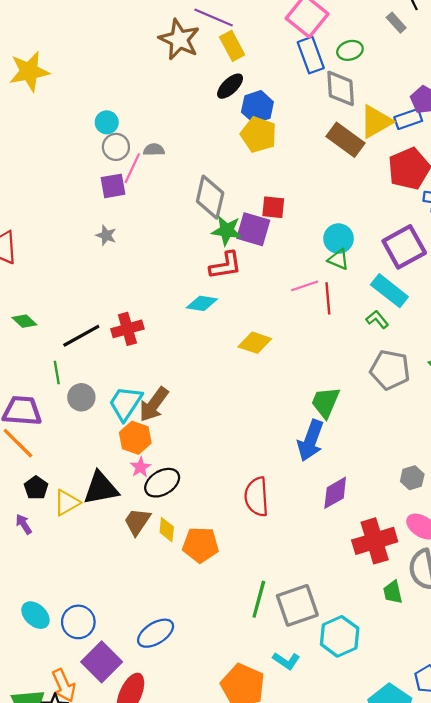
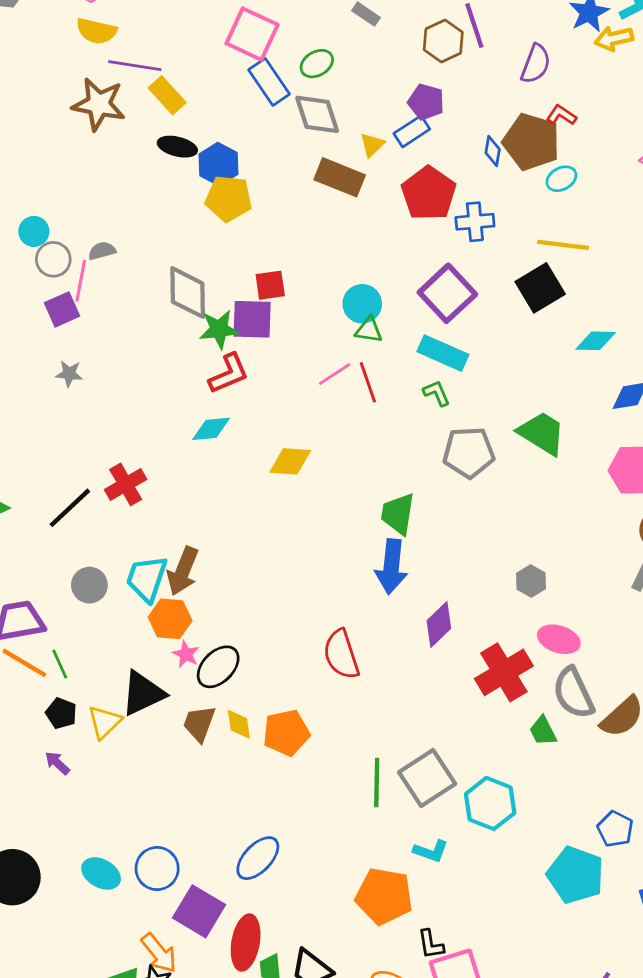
black ellipse: (230, 86) -> (177, 147), turned 72
yellow triangle: (376, 122) -> (372, 145), size x0.6
green L-shape: (377, 319) -> (437, 393), turned 30
green line: (57, 372) -> (60, 664), moved

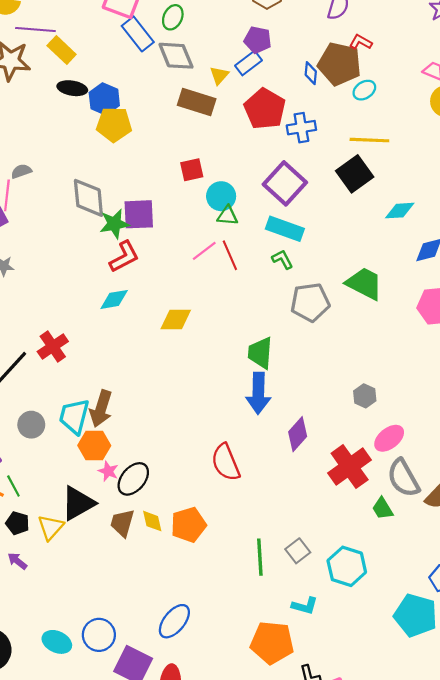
green ellipse: (317, 64) -> (173, 17), turned -30
red square: (270, 285) -> (192, 170), moved
pink ellipse: (559, 639) -> (389, 438), turned -52
gray square: (427, 778) -> (298, 551), size x0.6

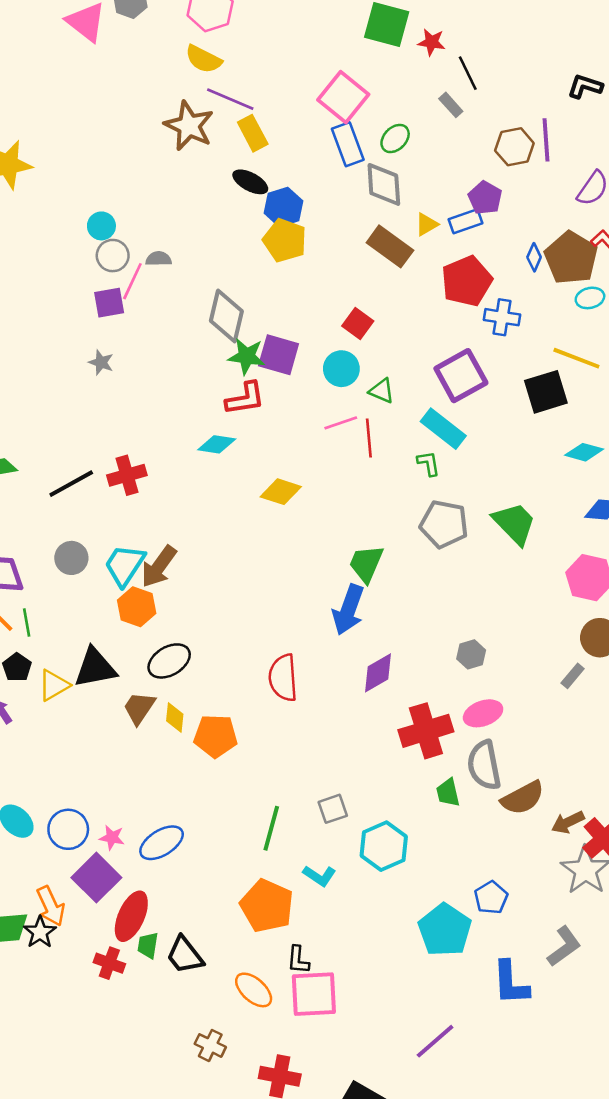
red square: (192, 170) -> (358, 324), turned 30
cyan circle: (221, 196) -> (341, 369), moved
pink star: (108, 471) -> (112, 838), moved, turned -30
green line: (260, 557) -> (271, 828), moved

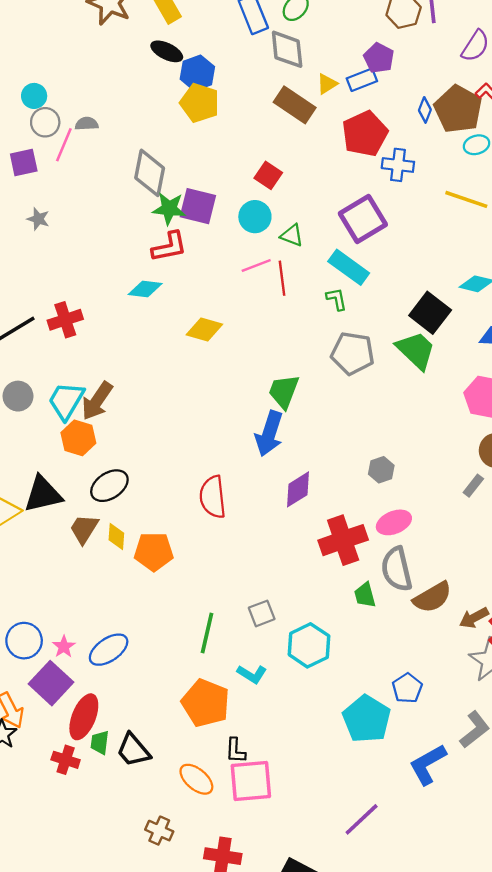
purple square: (109, 303) -> (24, 162), moved
black square: (546, 392) -> (430, 313), moved, turned -33
pink star: (112, 838) -> (64, 647), turned 30
blue L-shape: (511, 983) -> (428, 764), turned 66

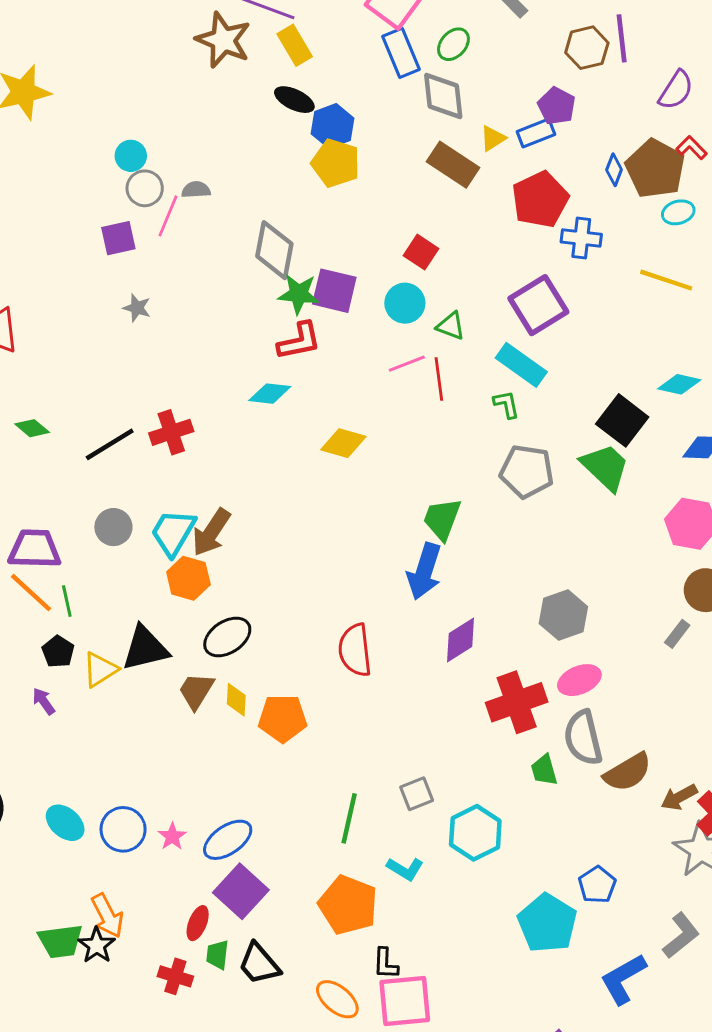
gray hexagon: (381, 470) -> (563, 615), size x1.5
purple square: (51, 683) -> (241, 891), moved
red ellipse: (84, 717) -> (198, 923), size x0.6

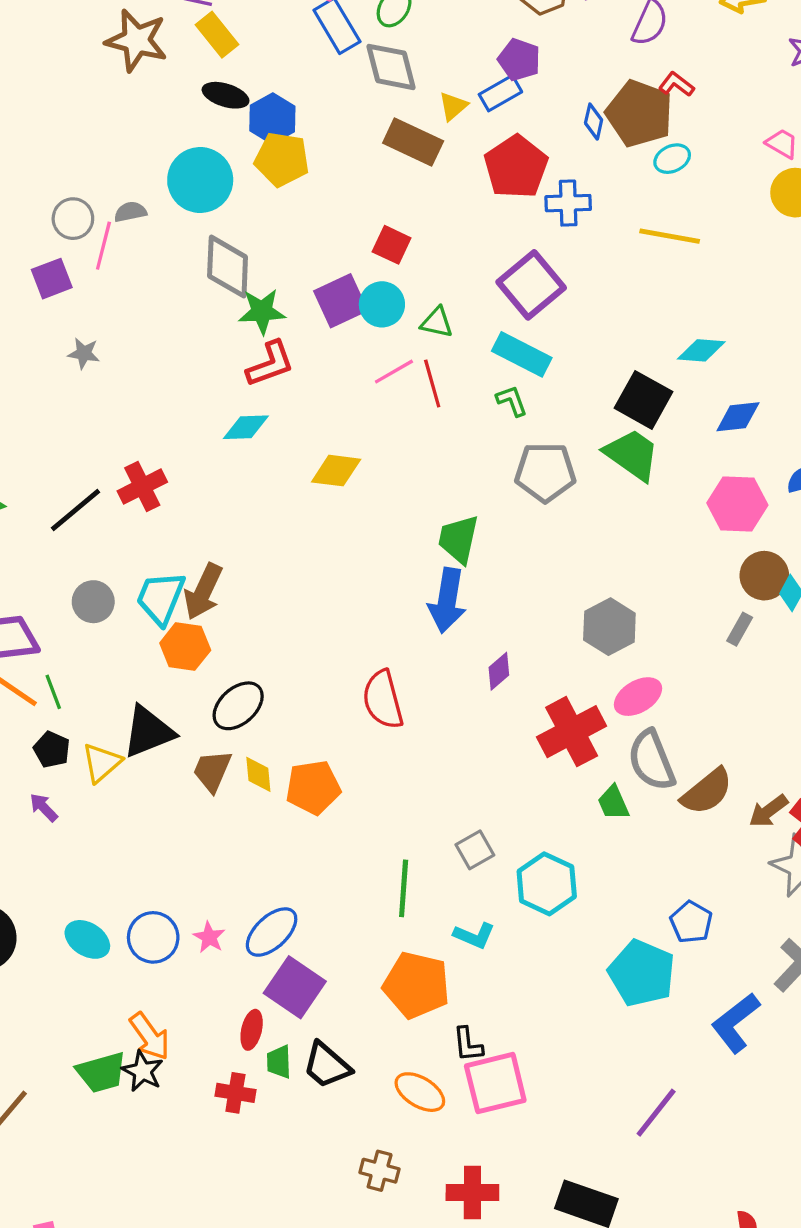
cyan circle: (131, 156) -> (200, 180), moved, size x1.8
purple square: (334, 291) -> (341, 301), moved, turned -30
purple diamond: (461, 640) -> (499, 671), size x0.7

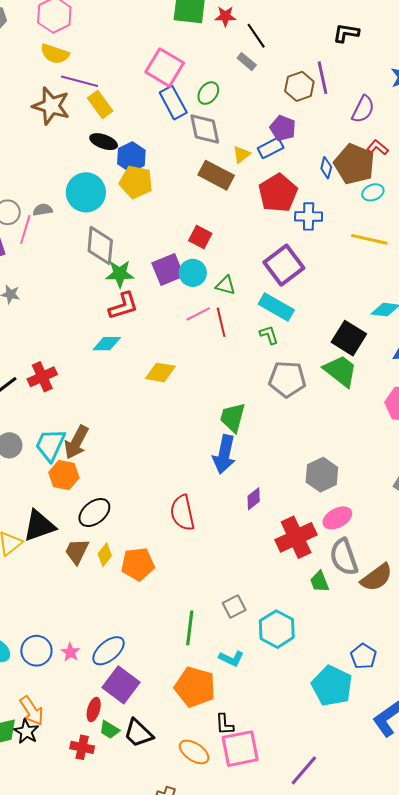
yellow diamond: (258, 774) -> (105, 555), turned 40
green trapezoid: (279, 1062) -> (109, 730), turned -60
purple line: (656, 1113) -> (304, 770), moved

